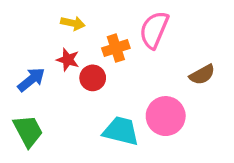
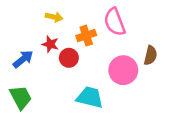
pink semicircle: (154, 30) -> (115, 22), turned -44
brown semicircle: (202, 75) -> (150, 55), turned -48
pink circle: (166, 116) -> (123, 70), moved

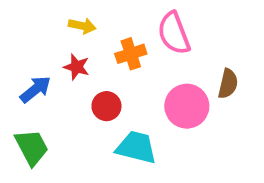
red circle: (69, 58) -> (106, 106), moved

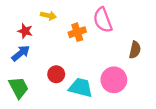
red star: (77, 67) -> (25, 31), moved
red circle: (106, 106) -> (56, 74), moved
pink circle: (187, 106) -> (114, 80), moved

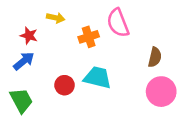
pink circle: (114, 80) -> (161, 92), moved
cyan trapezoid: (81, 88) -> (98, 78), moved

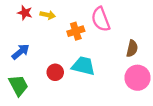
red star: (29, 36) -> (25, 13), moved

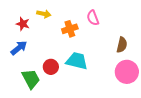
red star: (25, 13) -> (23, 24), moved
pink semicircle: (101, 19) -> (93, 18), size x0.7
green trapezoid: (18, 85) -> (31, 79), moved

